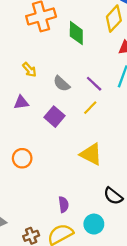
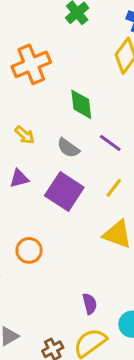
green diamond: (76, 33) -> (81, 104), moved
yellow line: (90, 108) -> (114, 188), moved
purple square: (55, 117) -> (64, 191), size x1.4

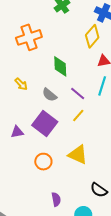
purple triangle: (19, 179) -> (17, 132), moved
yellow line: (114, 188) -> (78, 116), moved
orange circle: (29, 250) -> (43, 162), moved

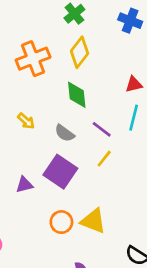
yellow diamond: (92, 36) -> (80, 52), moved
yellow triangle: (78, 155) -> (93, 221), moved

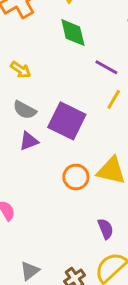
gray semicircle: (65, 133) -> (25, 110), moved

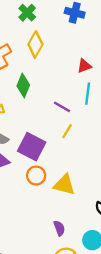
green diamond: (73, 33) -> (23, 85), moved, turned 35
orange circle: (76, 177) -> (36, 176), moved

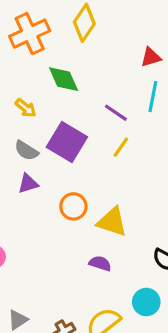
green diamond: (23, 85) -> (64, 79), turned -50
purple square: (32, 147) -> (67, 142), moved
purple semicircle: (59, 228) -> (100, 263), moved, turned -56

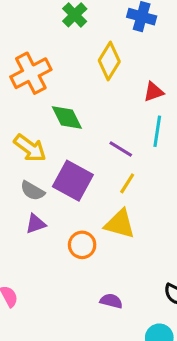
yellow diamond: (84, 23) -> (109, 61), moved
yellow arrow: (26, 108) -> (30, 148), size x1.5
yellow triangle: (112, 222) -> (120, 224), moved

